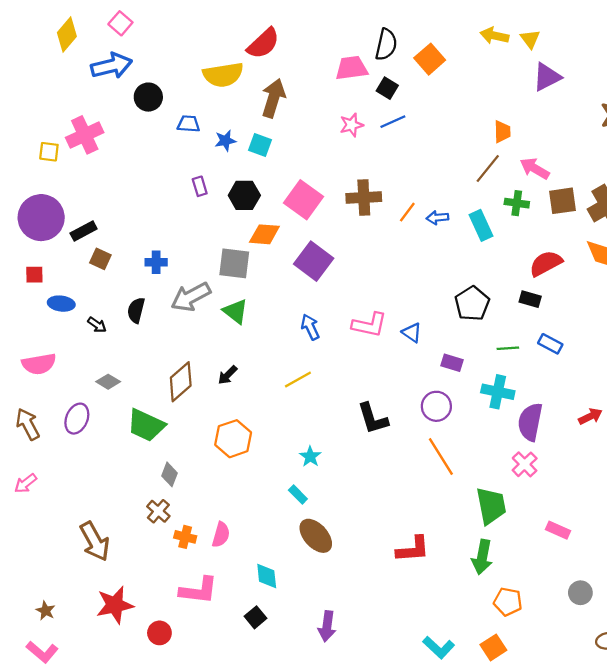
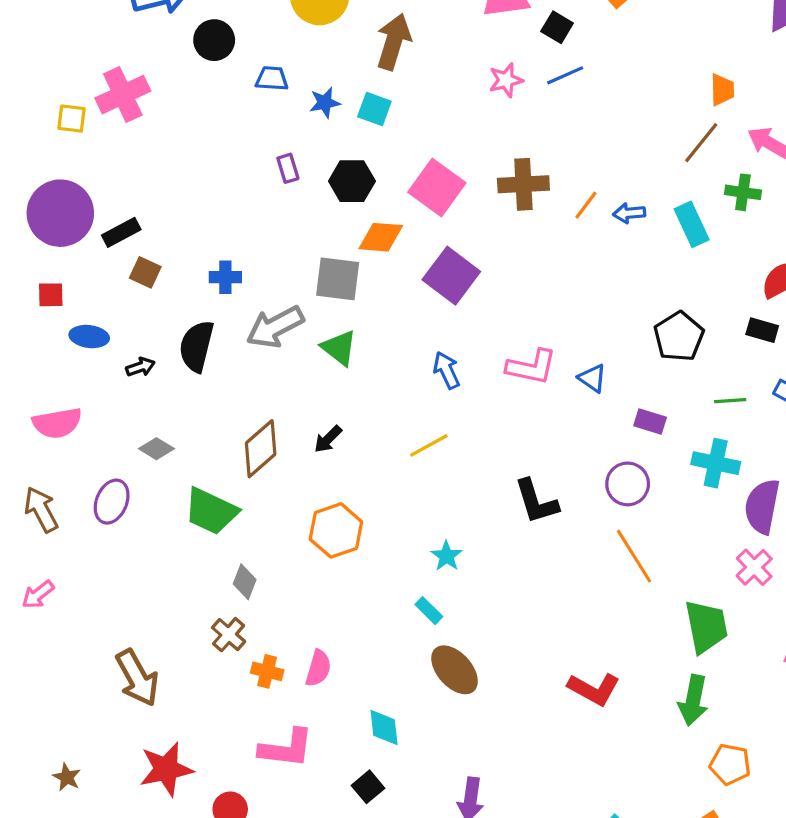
black semicircle: (136, 310) -> (197, 346), size x1.4
black arrow: (97, 325) -> (140, 367), turned -54
red L-shape: (413, 549) -> (594, 689), turned 33

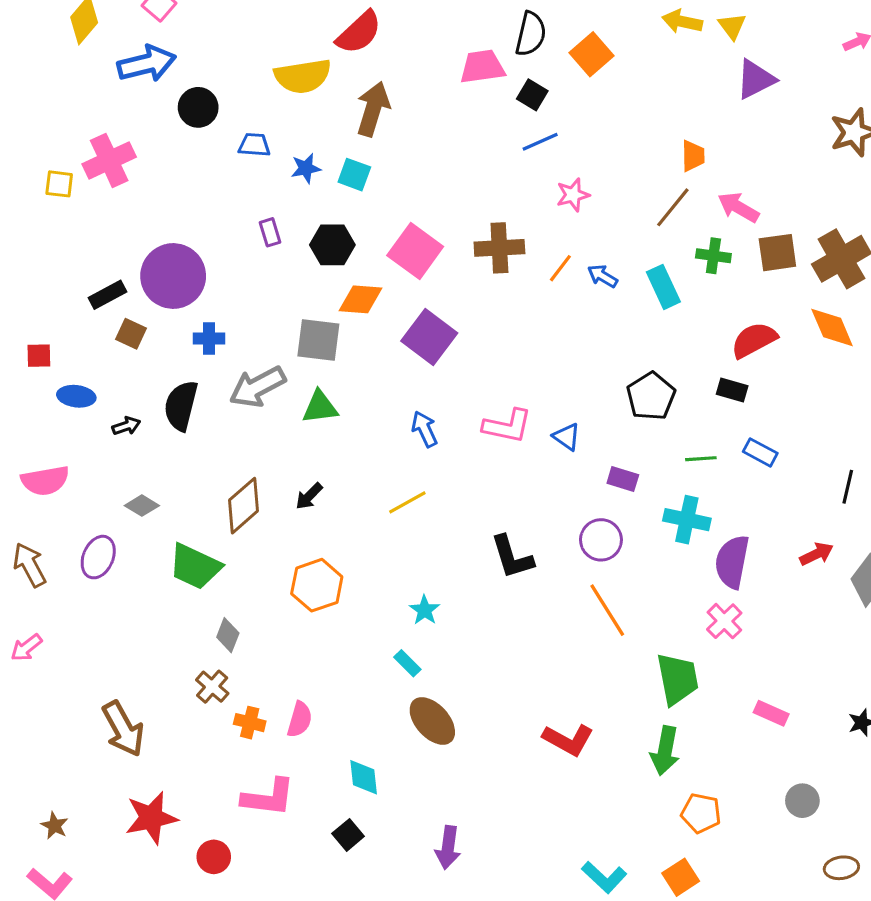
pink star: (506, 80) -> (573, 195), moved
purple circle: (60, 213) -> (173, 276), moved
blue arrow: (629, 213) -> (603, 276), turned 36
green triangle: (339, 348) -> (320, 407), turned -45

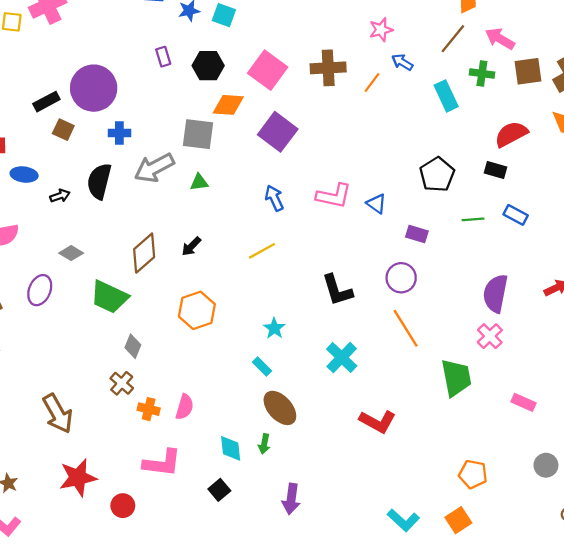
blue arrow: (603, 276) -> (402, 62), moved
green triangle: (320, 407) -> (199, 182), size x0.7
cyan cross: (687, 520) -> (342, 357), moved, turned 32
green arrow: (665, 751) -> (264, 444), moved, size x0.6

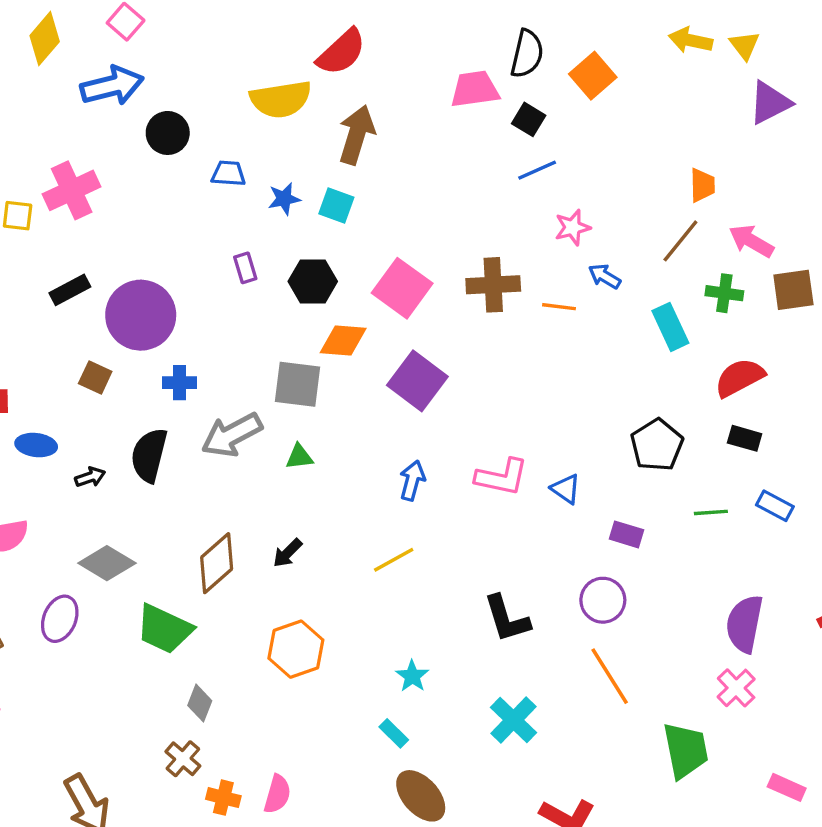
orange line: (372, 82) -> (559, 307), turned 60
black rectangle: (46, 102) -> (70, 290), moved
red semicircle: (511, 134) -> (739, 378), moved
blue arrow: (274, 198) -> (412, 480), turned 40
gray diamond: (71, 253) -> (107, 563), size x1.5

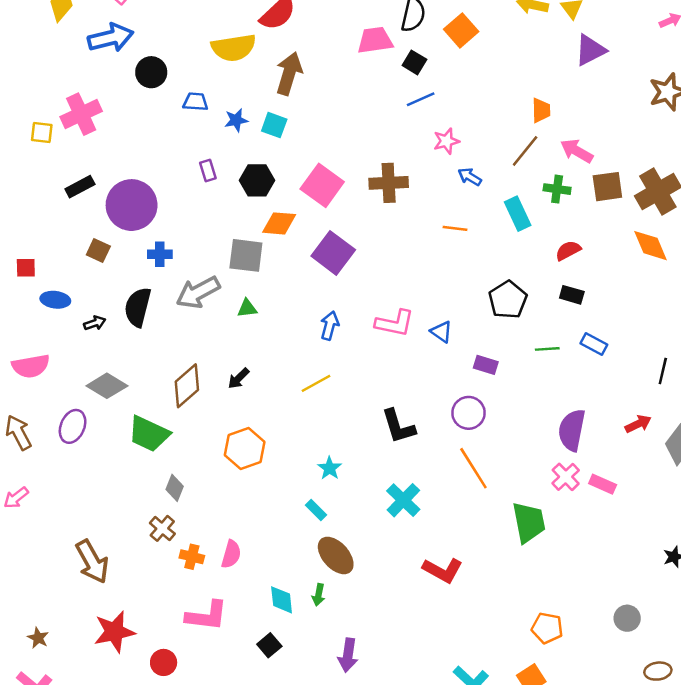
orange line: (559, 307) -> (455, 228), moved
red semicircle: (739, 378) -> (568, 251), size x0.7
pink rectangle: (787, 787) -> (603, 484), moved

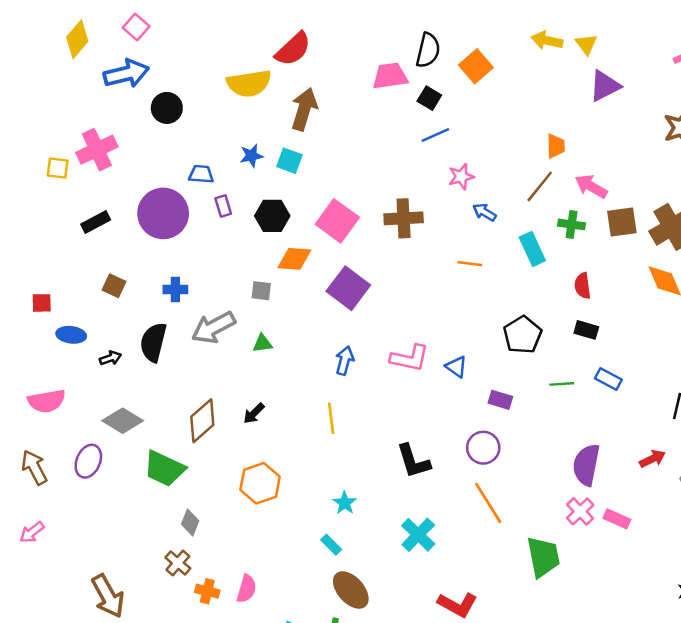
blue trapezoid: (196, 102) -> (201, 174), moved
purple circle: (132, 205) -> (163, 213), moved
red semicircle: (568, 251) -> (583, 286), turned -70
gray square: (246, 255) -> (261, 291), size x0.6
yellow line: (316, 383) -> (331, 418), turned -68

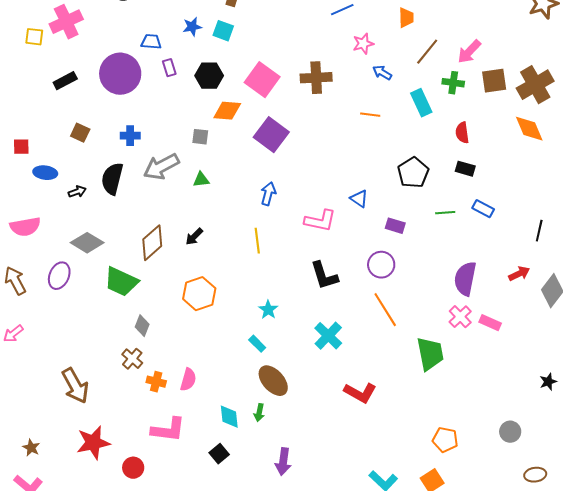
orange trapezoid: (556, 146) -> (406, 18), moved
pink arrow: (591, 186) -> (469, 52), turned -76
pink L-shape: (410, 358) -> (320, 221), moved

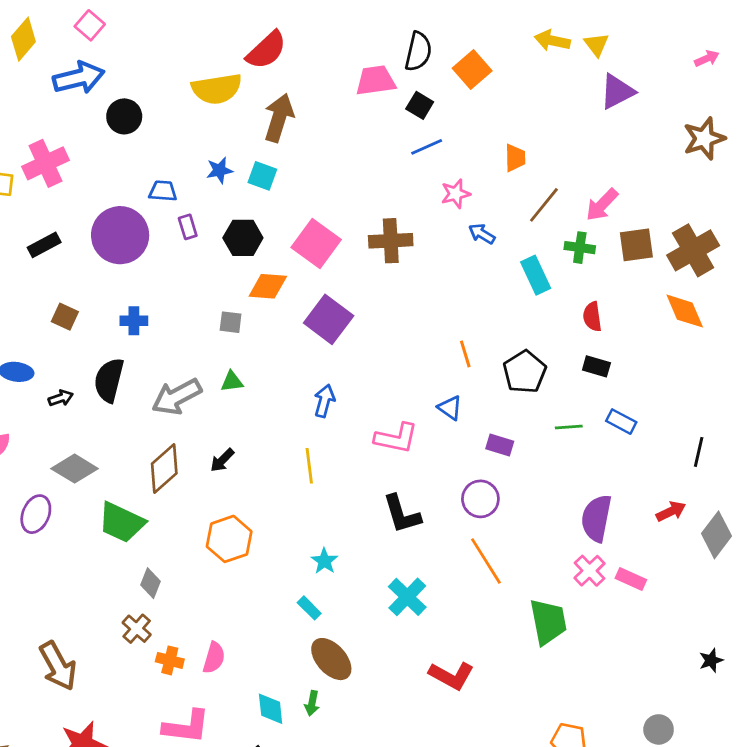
orange line: (370, 115) -> (465, 354), moved, turned 66
gray arrow: (161, 167) -> (177, 397), moved

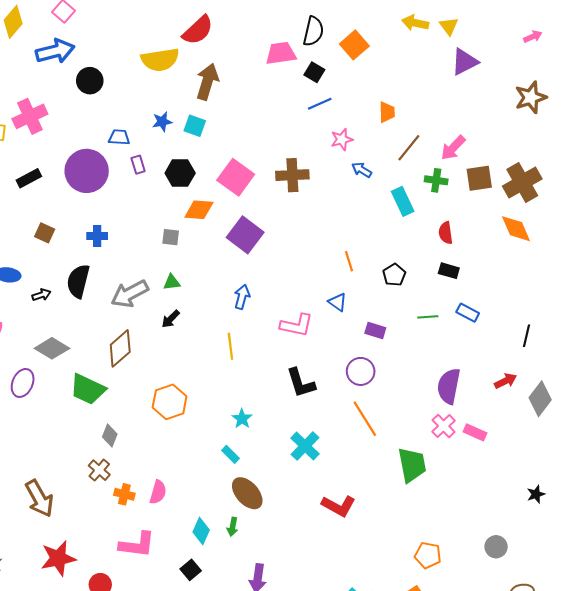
black pentagon: (525, 372) -> (394, 275), size x0.7
black arrow: (222, 460) -> (171, 319), moved
cyan diamond: (271, 709) -> (201, 531), turned 30

